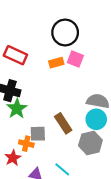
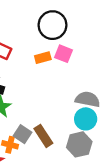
brown rectangle: (63, 123) -> (43, 136), moved
gray square: (38, 134) -> (22, 134), turned 35

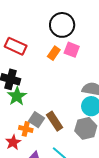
orange rectangle: (43, 58) -> (54, 53), turned -40

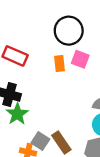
orange rectangle: (54, 53) -> (59, 64), turned -40

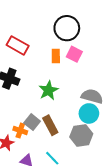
green star: (17, 114) -> (48, 90), moved

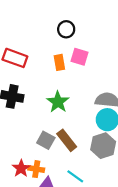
black circle: (67, 28) -> (66, 29), size x0.6
orange cross: (20, 131) -> (36, 169), moved

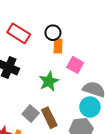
black circle: (66, 29) -> (53, 33), moved
pink square: (80, 57) -> (75, 65), moved

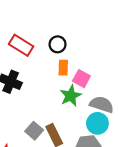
orange rectangle: (58, 46) -> (63, 68), moved
green star: (49, 81) -> (71, 96), moved

